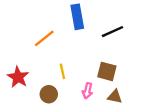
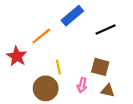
blue rectangle: (77, 17) -> (72, 16), turned 60
red star: (18, 77) -> (17, 56), moved
brown circle: (49, 94) -> (46, 88), size x1.5

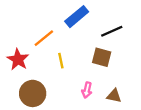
yellow line: (58, 67) -> (61, 61), moved
brown square: (100, 67) -> (102, 57), moved
brown circle: (46, 88) -> (33, 93), moved

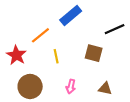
black line: (112, 31) -> (115, 29), moved
pink arrow: (87, 90) -> (71, 86), moved

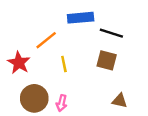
blue rectangle: (71, 16) -> (81, 18), turned 35
black line: (115, 29) -> (111, 33), moved, turned 42
pink arrow: (71, 86) -> (62, 103), moved

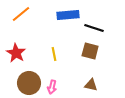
orange line: (46, 40) -> (21, 14), moved
brown triangle: (120, 101) -> (91, 85), moved

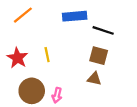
yellow line: (54, 54) -> (47, 55), moved
brown triangle: (91, 85) -> (94, 79), moved

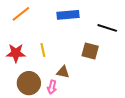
black line: (103, 30) -> (107, 28), moved
red star: (17, 58) -> (16, 53), turned -30
brown triangle: (94, 79) -> (63, 72), moved

